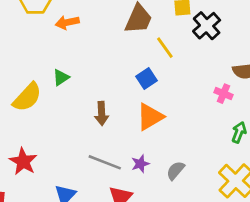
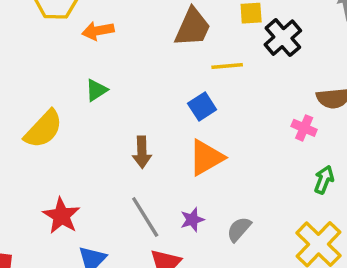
yellow line: (165, 48) -> (227, 66), turned -60
green triangle: (61, 78) -> (96, 90), moved
red star: (23, 161) -> (61, 216), moved
gray line: (105, 162) -> (145, 217), turned 36

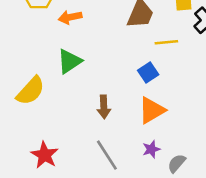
green triangle: (96, 90) -> (69, 61), size x1.5
purple star: (192, 220) -> (151, 149), moved

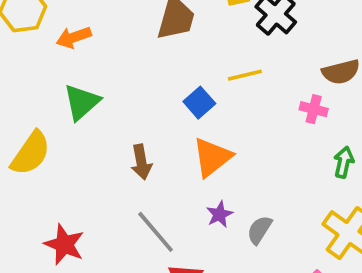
yellow line: (166, 42) -> (245, 75), moved

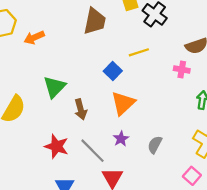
green triangle: (82, 102) -> (54, 87), moved
purple star: (219, 214) -> (121, 139), moved
red star: (64, 244) -> (57, 146), moved

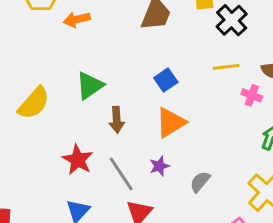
yellow line: (139, 52) -> (226, 67), moved

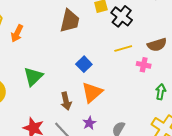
orange arrow: (77, 19) -> (17, 33), turned -42
brown arrow: (117, 120) -> (66, 101), moved

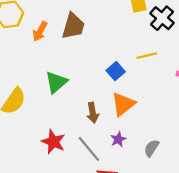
brown trapezoid: (70, 21) -> (73, 26), moved
yellow line: (123, 49) -> (147, 56), moved

